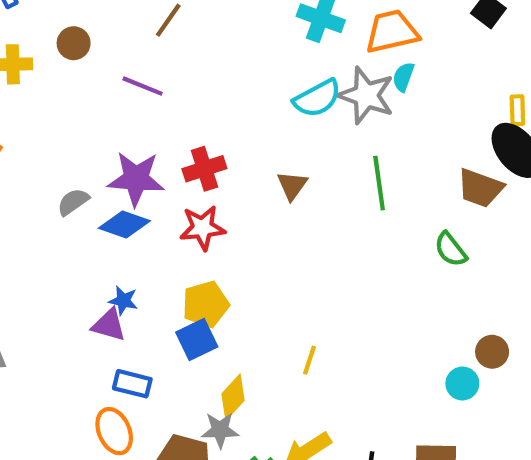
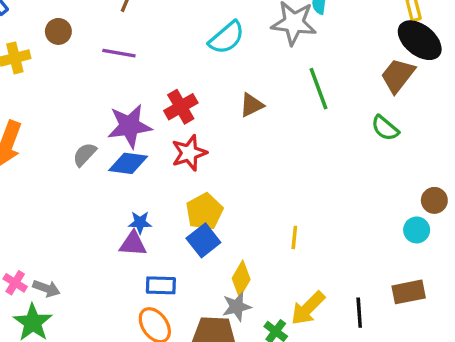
cyan semicircle: (317, 98) -> (227, 38), moved
brown triangle: (292, 185) -> (252, 105), turned 40
brown trapezoid: (480, 188) -> (398, 75), turned 120

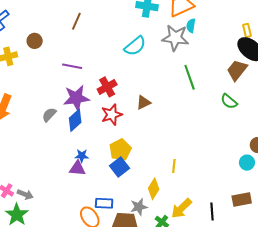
purple line: (119, 53) -> (72, 66), moved
brown triangle: (252, 105) -> (143, 102), moved
blue diamond: (128, 163) -> (75, 120), turned -50
yellow diamond: (241, 279) -> (154, 189), moved
blue rectangle: (161, 285) -> (104, 203), moved

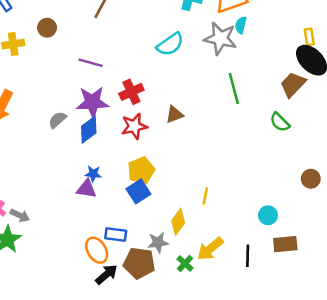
cyan circle: (247, 163) -> (268, 215), moved

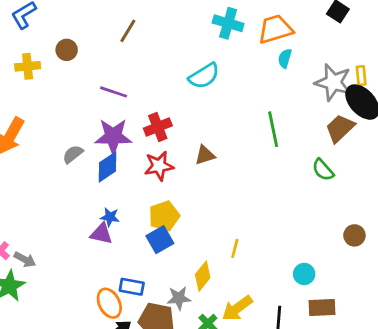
gray star: (220, 38) -> (333, 82), moved

